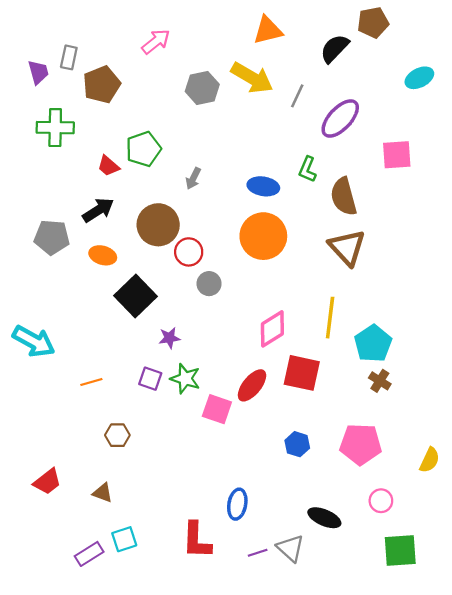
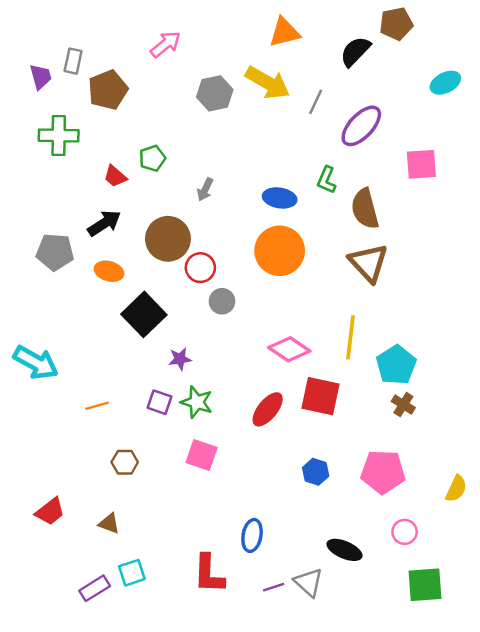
green pentagon: (143, 149) -> (152, 158), size x0.7
pink diamond: (272, 329) -> (289, 349), turned 66
pink square: (217, 409) -> (202, 455), moved

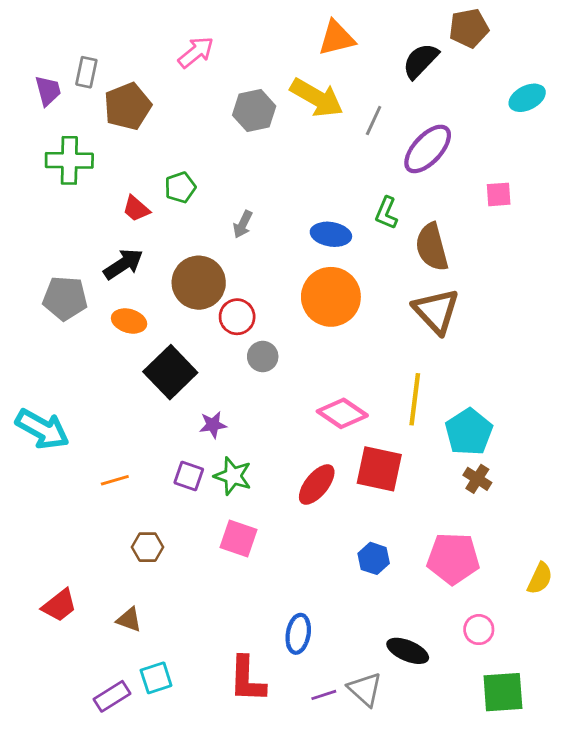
pink square: (421, 164) -> (499, 194), size x0.7

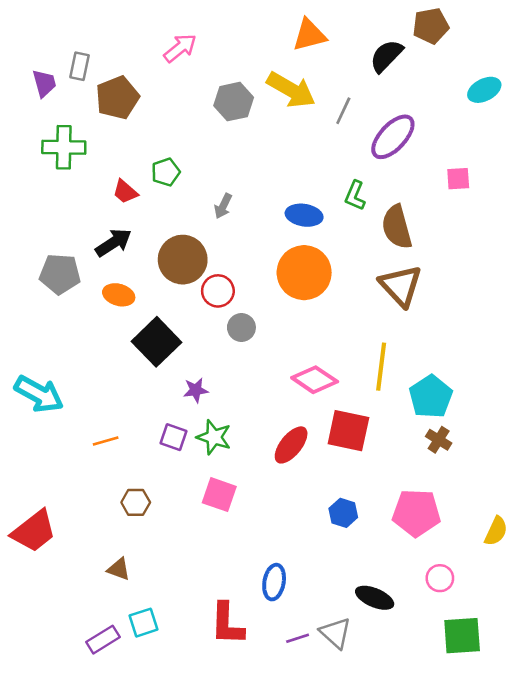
red trapezoid: (59, 605) -> (34, 531), moved, size x1.4

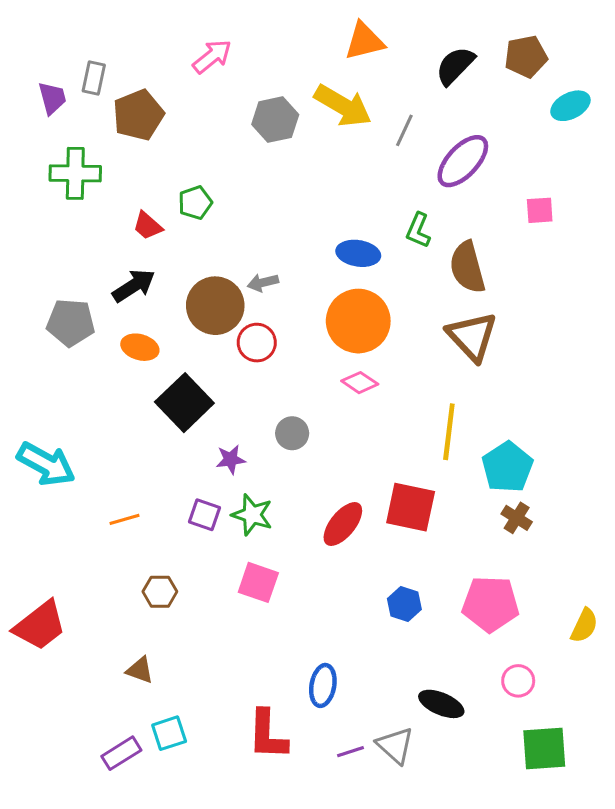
brown pentagon: (431, 26) -> (526, 57), moved
gray arrow: (223, 206) -> (263, 283), moved, turned 50
gray circle: (241, 327) -> (292, 433), moved
pink diamond: (315, 380) -> (360, 383), moved, size x0.7

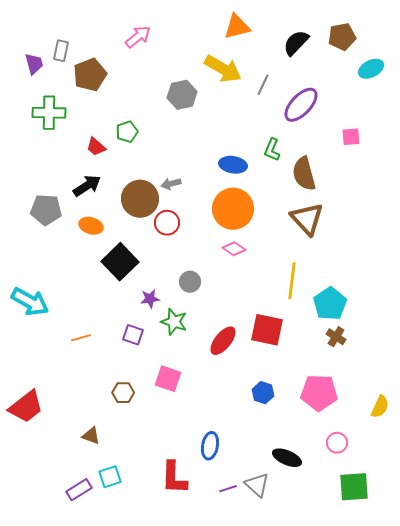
gray hexagon: (275, 120) -> (182, 95), moved
green star: (252, 515) -> (174, 322), moved
brown hexagon: (160, 592) -> (123, 393), moved

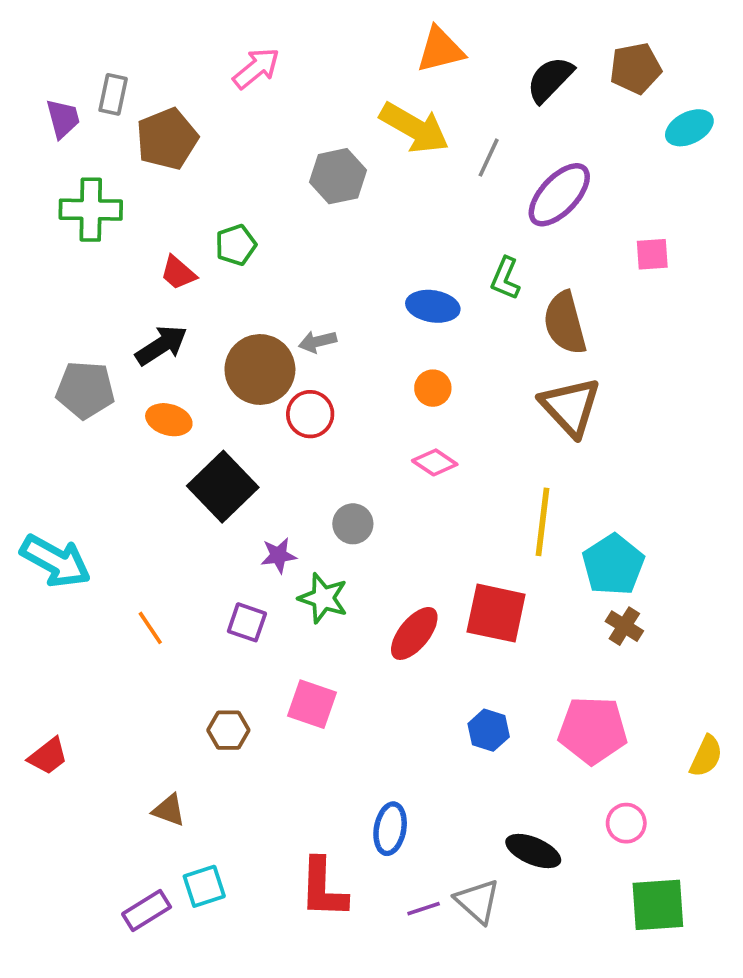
orange circle: (233, 209) -> (433, 388), size x0.5
orange line: (81, 338) -> (150, 628), turned 72
red trapezoid: (26, 407) -> (48, 756), size x0.6

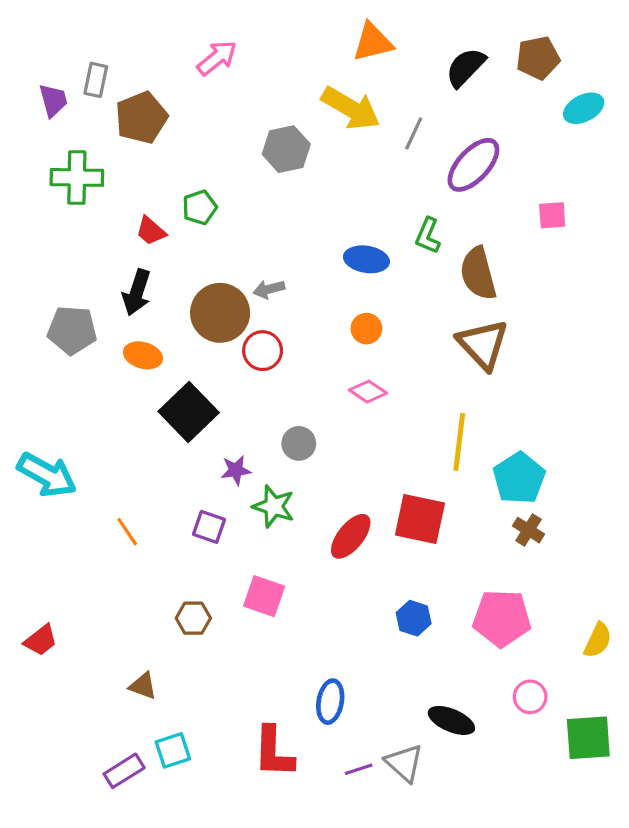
black arrow: (161, 345) -> (137, 292), turned 141
green square: (658, 905) -> (588, 738), moved

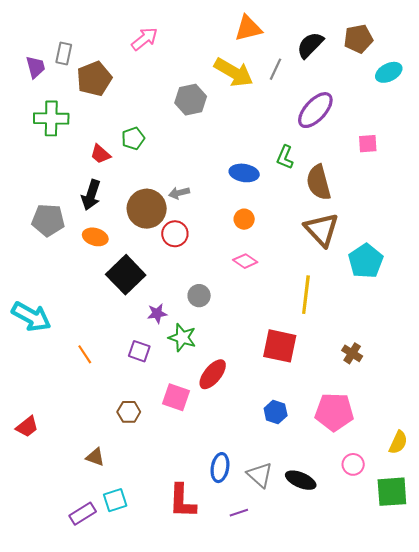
gray line: (414, 133) -> (276, 69), moved
cyan pentagon: (519, 478) -> (366, 261), moved
red ellipse: (351, 536) -> (213, 374), moved
yellow semicircle: (598, 640) -> (398, 442), moved
gray triangle: (404, 763) -> (260, 475), moved

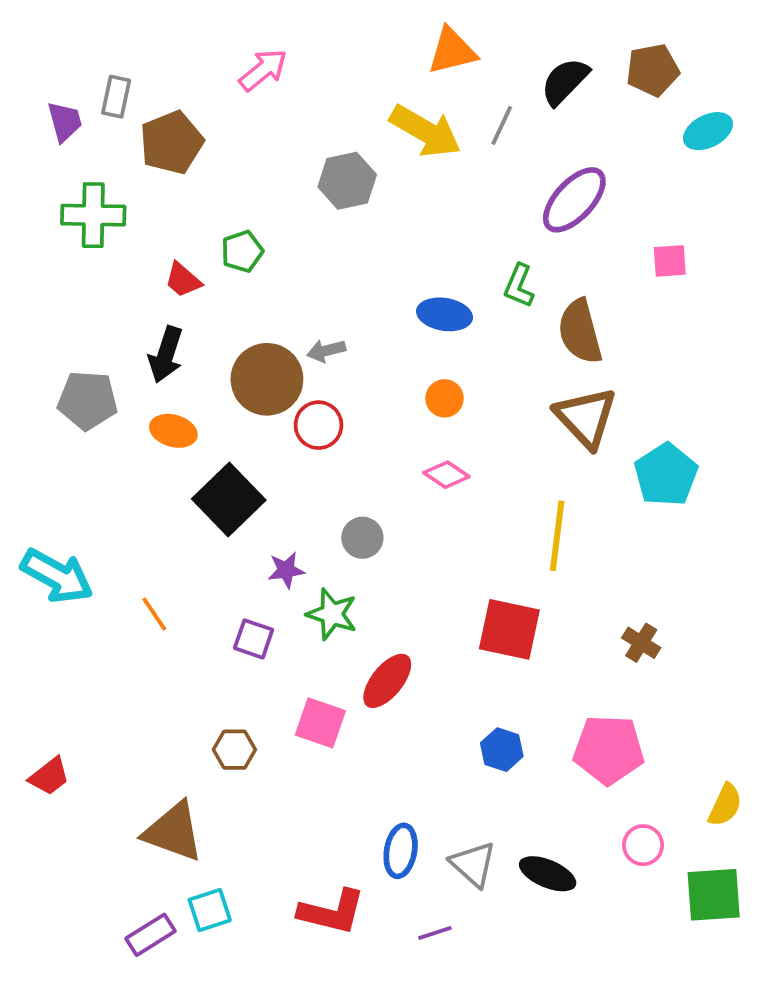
orange line: (85, 354) -> (154, 614), moved
brown triangle: (95, 457) -> (173, 832), size x1.8
red L-shape: (182, 501) -> (332, 912), turned -78

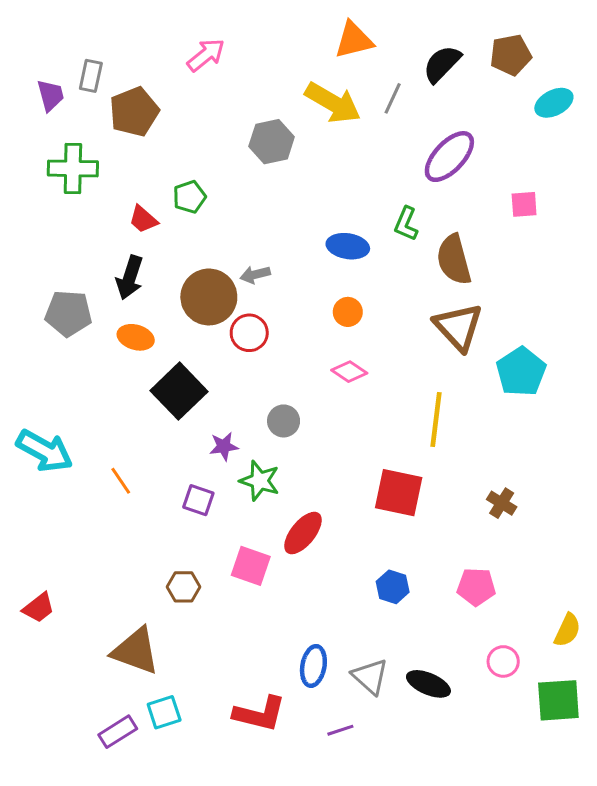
pink pentagon: (609, 750) -> (476, 587), size x0.7

